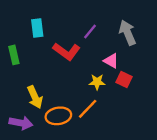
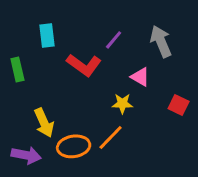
red square: (124, 80) -> (179, 105), moved

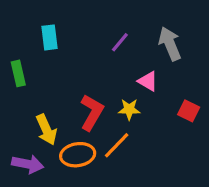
red L-shape: (84, 65) -> (92, 112), moved, turned -96

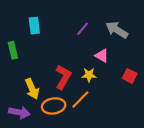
gray arrow: (170, 44) -> (117, 30), turned -35

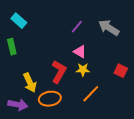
cyan rectangle: (34, 26) -> (19, 21), moved, turned -42
pink triangle: (102, 56) -> (80, 52), moved
orange line: (80, 100) -> (91, 94), moved

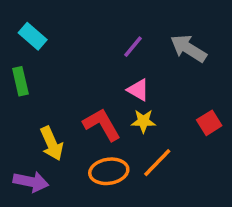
red square: (121, 71) -> (209, 123), turned 32
red L-shape: (59, 72) -> (102, 125), turned -60
orange ellipse: (50, 99) -> (109, 171), moved

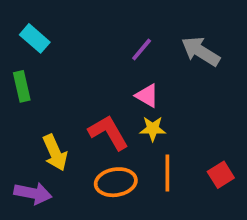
red square: (209, 123) -> (221, 175), moved
orange line: (157, 163) -> (167, 173), turned -44

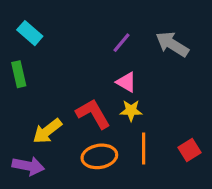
yellow arrow: (55, 153) -> (47, 131), turned 76

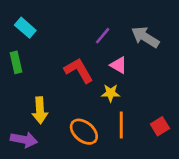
pink triangle: (126, 82) -> (119, 65), moved
red L-shape: (93, 114) -> (79, 70), moved
yellow arrow: (47, 131) -> (40, 110), turned -55
orange ellipse: (99, 156) -> (84, 132), turned 48

